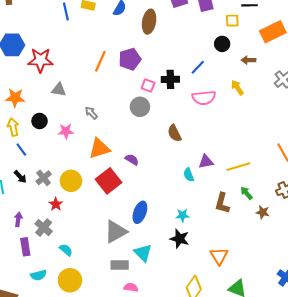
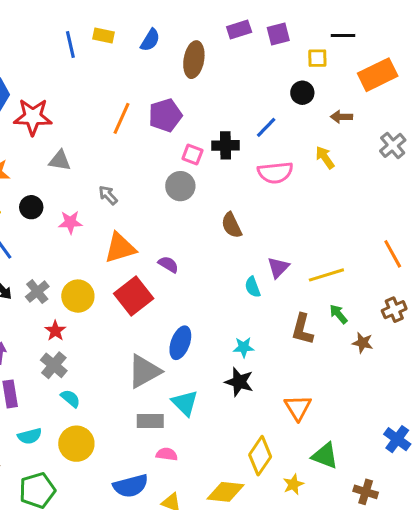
purple triangle: (206, 162) -> (278, 267), turned -35
gray cross: (44, 228) -> (54, 365), moved

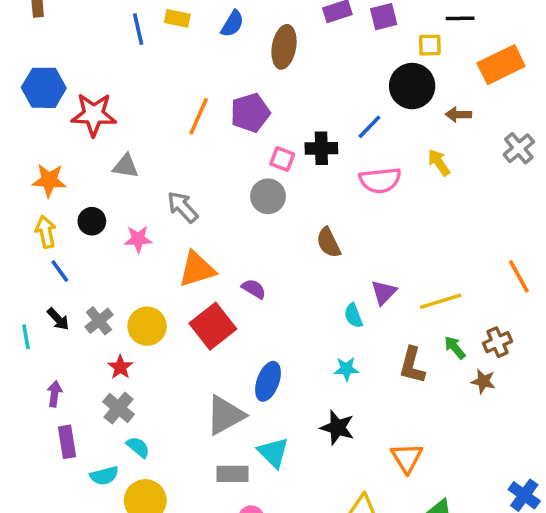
black circle: (302, 93) -> (412, 86), size x1.6
gray arrow: (108, 195) -> (183, 207), size x1.4
brown cross: (394, 310) -> (498, 342), moved
cyan star: (244, 347) -> (346, 369), moved
cyan semicircle: (30, 436) -> (104, 476), moved

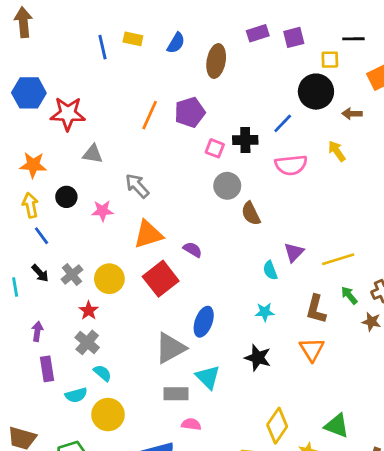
gray circle: (268, 196) -> (227, 186), moved
orange triangle: (407, 458) -> (312, 349), moved

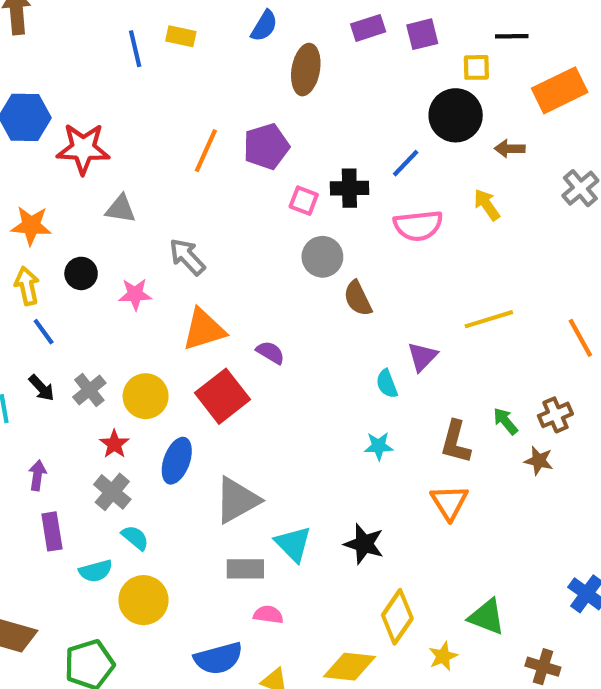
blue semicircle: (176, 43) -> (264, 26), moved
yellow line: (338, 259) -> (489, 319), moved
blue ellipse: (204, 322) -> (177, 461), moved
black star: (258, 358) -> (364, 544), moved

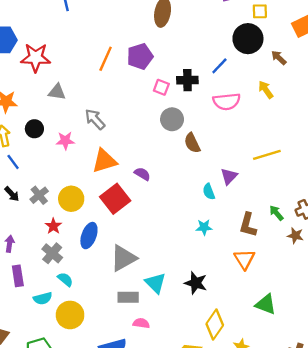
brown arrow: (510, 149) -> (279, 58), turned 42
green triangle: (487, 617) -> (266, 304), moved

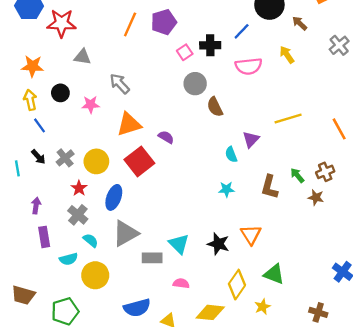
pink square: (161, 87) -> (185, 52), turned 35
gray triangle: (123, 258) -> (125, 233), moved
orange triangle: (244, 259) -> (251, 235), moved
green triangle: (266, 304) -> (274, 274), moved
pink semicircle: (141, 323) -> (181, 283), moved

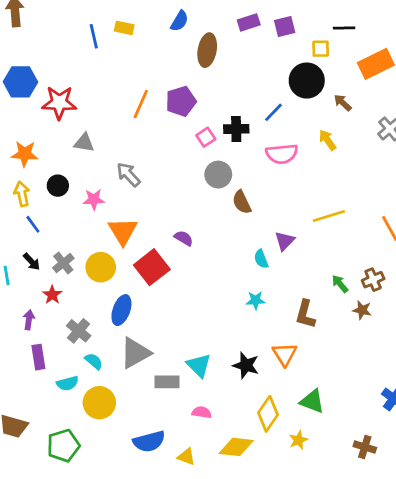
orange triangle: (129, 124) -> (123, 231), moved, turned -44
brown L-shape: (269, 187) -> (305, 314), moved
red star: (79, 188) -> (52, 295), moved

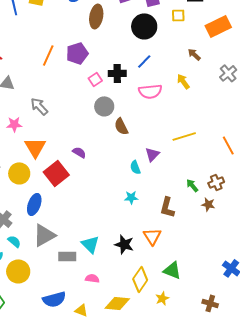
black circle: (307, 81) -> (144, 26), moved

